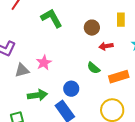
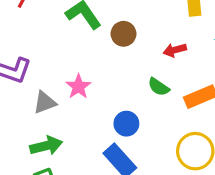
brown circle: (92, 28) -> (124, 34), moved
green arrow: (37, 95) -> (46, 146), moved

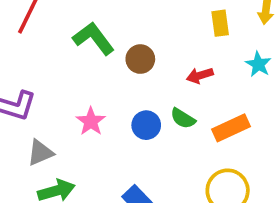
gray triangle: (45, 102) -> (40, 153), moved
blue circle: (126, 124) -> (146, 125), moved

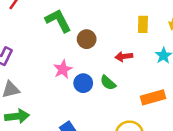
pink star: (91, 121) -> (63, 69), moved
orange rectangle: (231, 128) -> (153, 97), moved

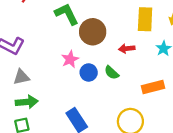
yellow rectangle: (143, 24) -> (145, 19), size x1.5
brown circle: (87, 39) -> (93, 32), size x1.5

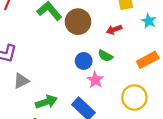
pink star: (70, 59) -> (95, 80), moved
green arrow: (27, 102) -> (46, 102), moved

